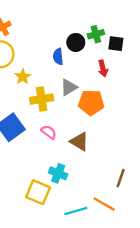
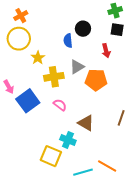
green cross: (96, 34) -> (115, 11), moved
brown triangle: (79, 141) -> (86, 123), moved
brown line: (121, 178) -> (121, 118), moved

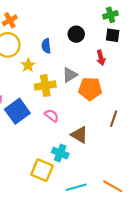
blue semicircle: (68, 41) -> (46, 46), moved
brown line: (121, 118) -> (114, 119), moved
orange line: (107, 166) -> (113, 186), moved

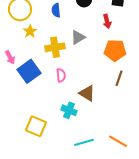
yellow star: (28, 65) -> (30, 31), moved
orange pentagon: (90, 89) -> (115, 50), moved
pink semicircle: (52, 116) -> (61, 75), turned 48
yellow square: (42, 170) -> (36, 126), moved

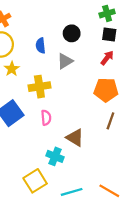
red arrow: (107, 21) -> (107, 58), moved, turned -128
gray triangle: (78, 37) -> (65, 61), moved
yellow square: (36, 126) -> (35, 181), moved, turned 35

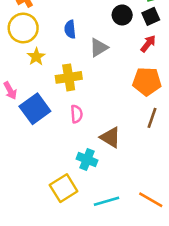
black circle: (72, 33) -> (122, 15), moved
black square: (109, 34) -> (151, 16), turned -32

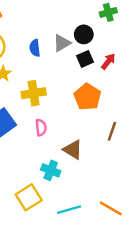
black square: (151, 16) -> (85, 59), moved
gray triangle: (99, 48) -> (62, 43), moved
orange pentagon: (147, 81) -> (87, 97), moved, turned 30

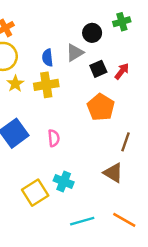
black circle: (84, 34) -> (92, 33), moved
yellow cross: (34, 93) -> (46, 85), moved
brown triangle: (73, 150) -> (113, 173), moved
yellow square: (29, 197) -> (35, 193), moved

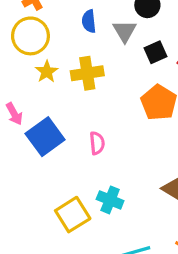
gray triangle: (75, 53) -> (125, 31), turned -30
blue semicircle: (48, 58) -> (89, 21), moved

